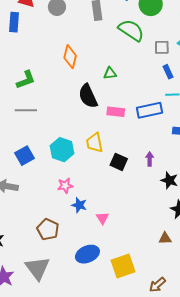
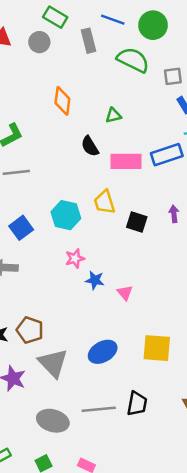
black semicircle: (88, 96) -> (90, 146), size x0.7
pink rectangle: (116, 112) -> (126, 161), size x1.4
brown pentagon: (48, 229) -> (30, 330), moved
blue ellipse: (87, 254) -> (103, 352), moved
yellow square: (123, 266) -> (157, 348), turned 30

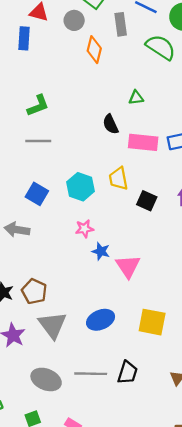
orange diamond: (62, 101) -> (94, 50), moved
blue square: (21, 228) -> (37, 194), turned -30
pink triangle: (125, 293) -> (128, 266), size x1.6

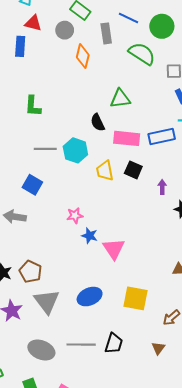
green triangle: (136, 98) -> (120, 99), size x1.5
green L-shape: (38, 106) -> (33, 106), turned 115
gray line: (38, 141) -> (45, 149), moved
cyan hexagon: (81, 187) -> (75, 150), moved
black square: (147, 201) -> (133, 170), moved

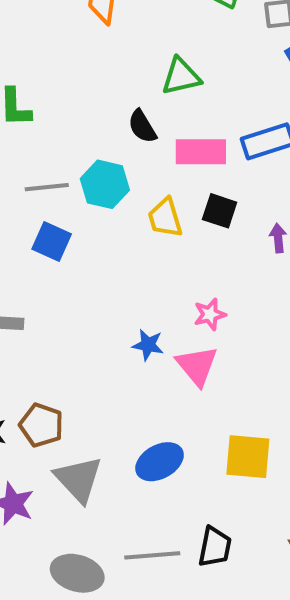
blue square: (32, 185) -> (52, 241), moved
pink star: (75, 215) -> (210, 314), moved

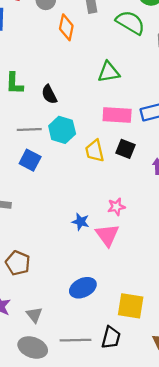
black semicircle: (142, 126) -> (49, 94), moved
yellow square: (248, 457) -> (131, 306), moved
gray triangle: (78, 479) -> (34, 315), moved, size x0.6

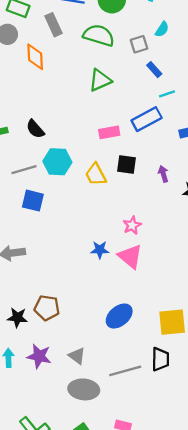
green triangle: (109, 72) -> (100, 80), moved
pink rectangle: (117, 115) -> (109, 132), size x0.7

